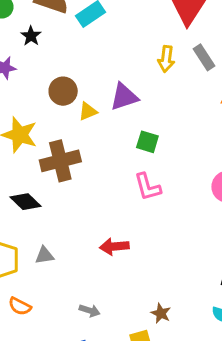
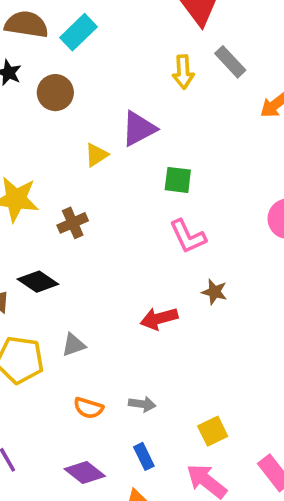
brown circle: (63, 91) -> (55, 93), moved
brown cross: (60, 161) -> (73, 223), size x0.6
orange semicircle: (20, 306) -> (88, 408), moved
brown star: (161, 313) -> (214, 292), moved

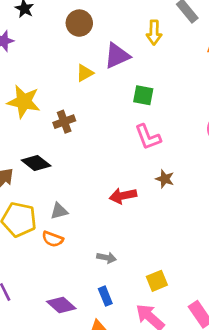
yellow arrow: (183, 72) -> (154, 33), moved
brown circle: (55, 93) -> (79, 23), moved
orange semicircle: (88, 408) -> (53, 239), moved

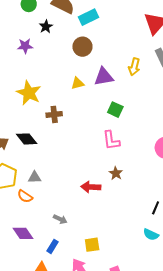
red arrow: (123, 196) -> (91, 187), moved
blue rectangle: (105, 296) -> (52, 246), turned 40
purple diamond: (61, 305) -> (23, 233), moved

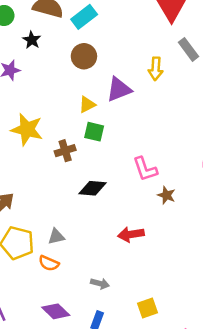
green square: (115, 110) -> (94, 132), moved
black diamond: (27, 139) -> (92, 188), moved, turned -35
brown star: (116, 173) -> (166, 195), moved

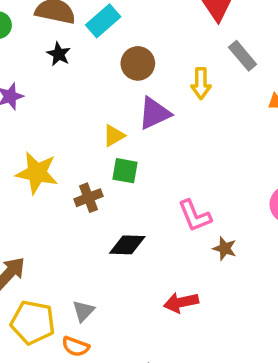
black star: (32, 40) -> (59, 54), moved
brown circle: (84, 56) -> (138, 63), moved
gray triangle: (56, 237) -> (83, 311), turned -30

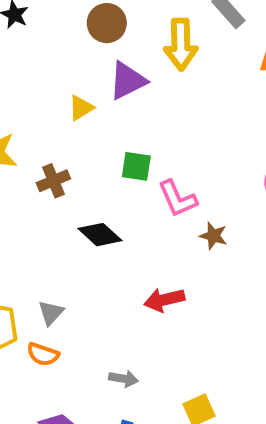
yellow arrow: (201, 83) -> (181, 44), size x1.4
green square: (125, 171) -> (136, 166), moved
black diamond: (127, 245) -> (100, 235), turned 42

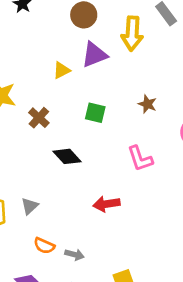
brown cross: (53, 181) -> (39, 118), turned -30
pink L-shape: (178, 199) -> (140, 159), moved
brown star: (213, 236) -> (147, 104), moved
orange semicircle: (43, 354) -> (44, 246), moved

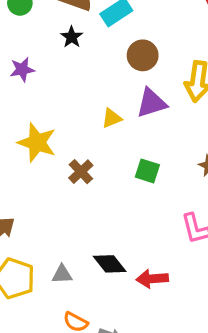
black diamond: (67, 156) -> (110, 264), moved
gray triangle: (30, 206) -> (62, 274), turned 36

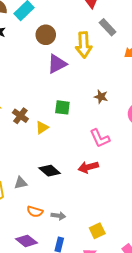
yellow triangle: (112, 118) -> (42, 128), moved
red arrow: (152, 279) -> (88, 167), moved

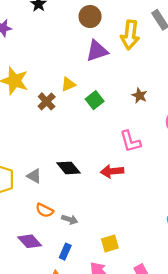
green square: (62, 107) -> (95, 100), turned 35
yellow triangle: (42, 128) -> (68, 84), moved
gray triangle: (21, 183) -> (34, 176), turned 32

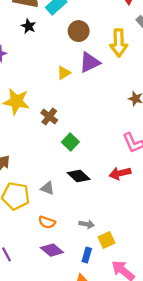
yellow triangle: (68, 84) -> (64, 73), moved
green square: (95, 100) -> (70, 142), moved
orange semicircle: (44, 210) -> (47, 222), moved
yellow square: (110, 243) -> (107, 240), moved

